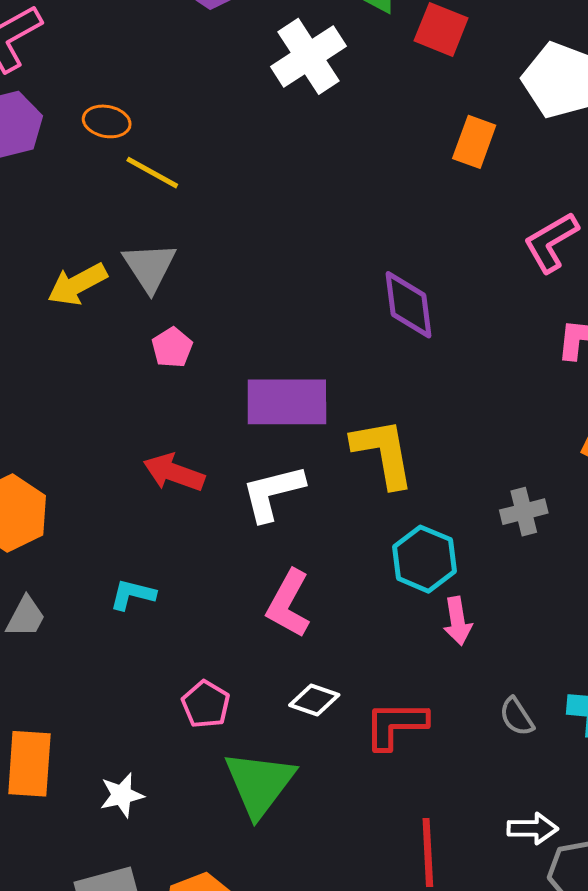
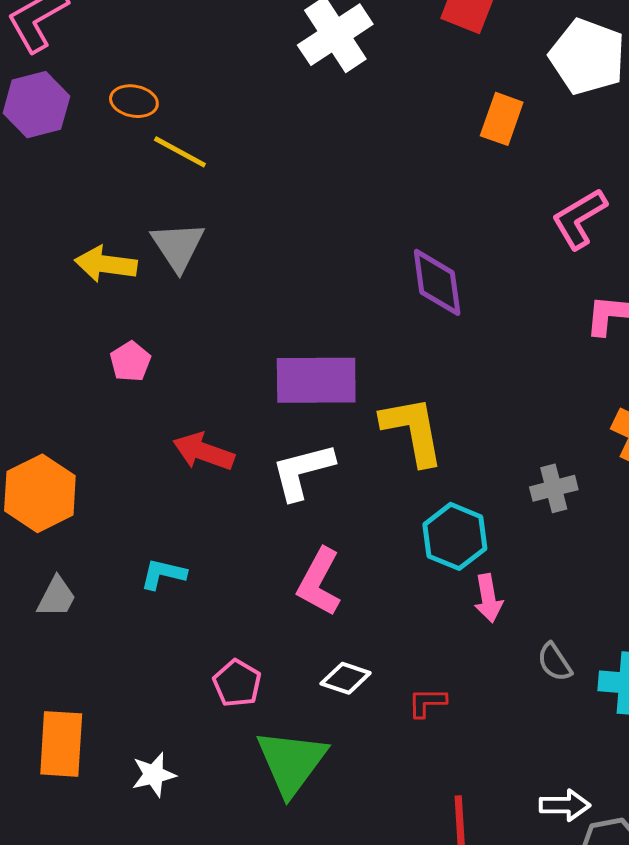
yellow arrow: (77, 284) -> (106, 264), turned 36
pink pentagon: (172, 348) -> (130, 361), moved
gray semicircle: (517, 717) -> (555, 662), moved
red L-shape: (396, 725) -> (427, 702), size x0.6

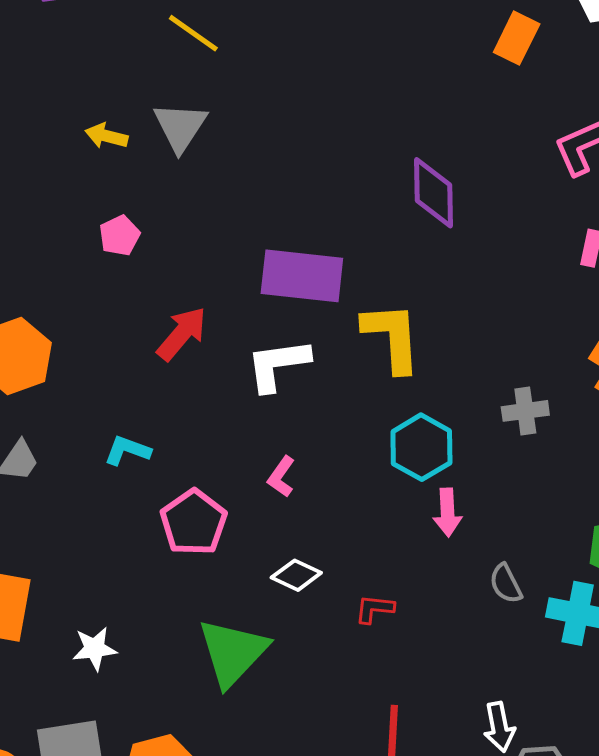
yellow arrow: (106, 264) -> (106, 136), size x0.7
red arrow: (204, 452) -> (182, 334), turned 104
pink L-shape: (319, 582) -> (281, 477), size x0.6
pink pentagon: (237, 683) -> (194, 522), moved, size x1.4
white arrow: (565, 805) -> (499, 727), turned 72

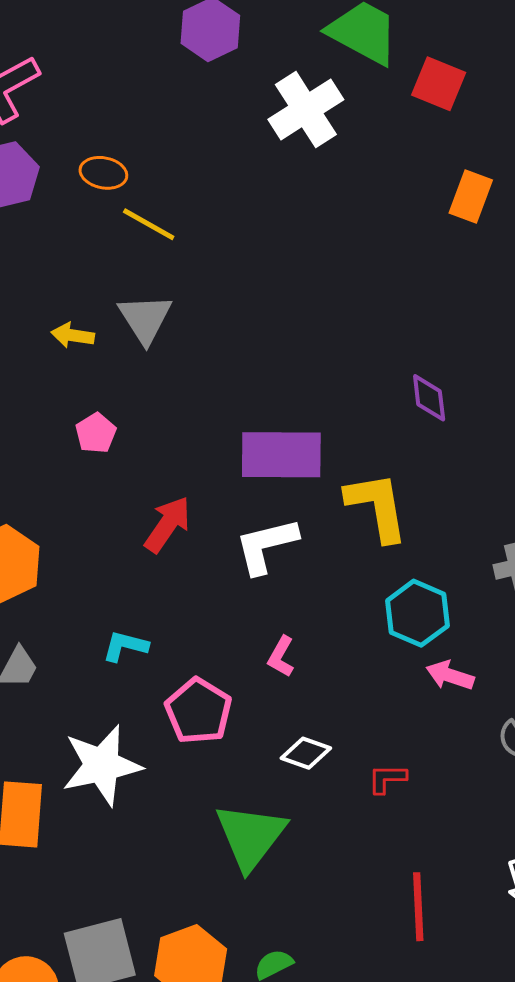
purple diamond: (433, 193) -> (429, 398), moved, size x0.7
pink arrow: (447, 512) -> (450, 675), turned 117
white star: (95, 649) -> (102, 765), moved, size x1.8

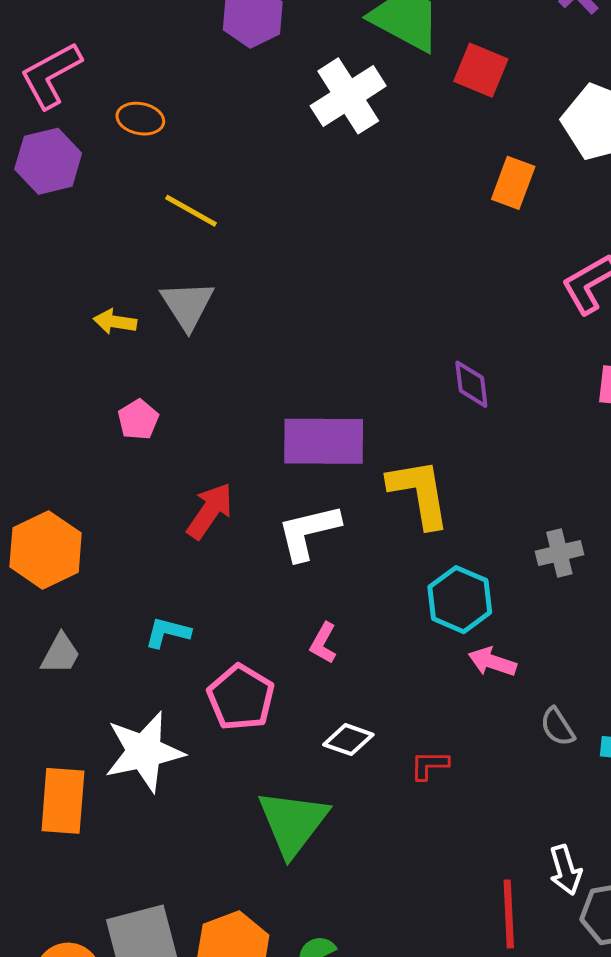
orange ellipse: (103, 173) -> (140, 119), moved
red line: (418, 907) -> (509, 914), moved

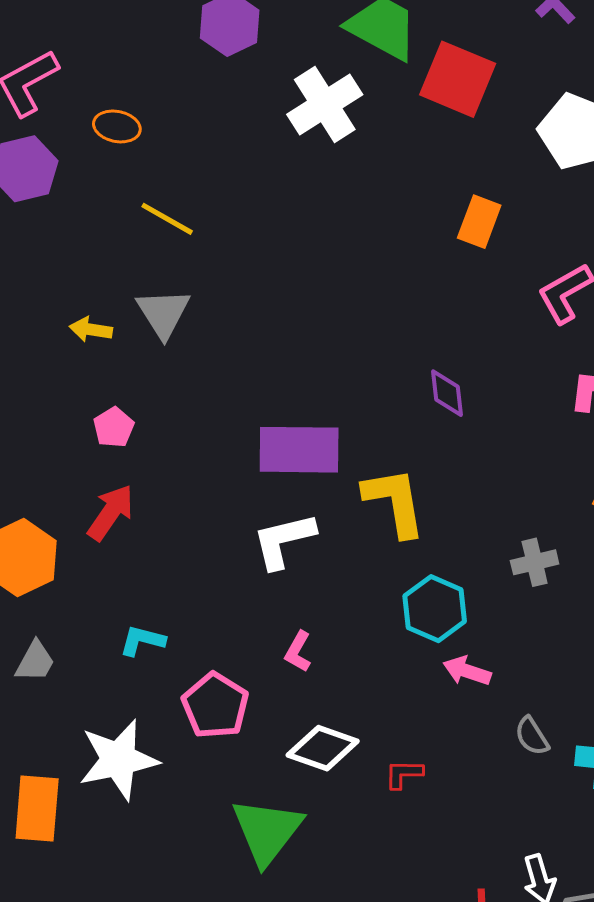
red square: (481, 70) -> (458, 79), size x1.4
orange rectangle: (513, 183) -> (479, 222), moved
red arrow: (210, 511) -> (111, 513), moved
white diamond: (348, 740) -> (323, 748), size x1.4

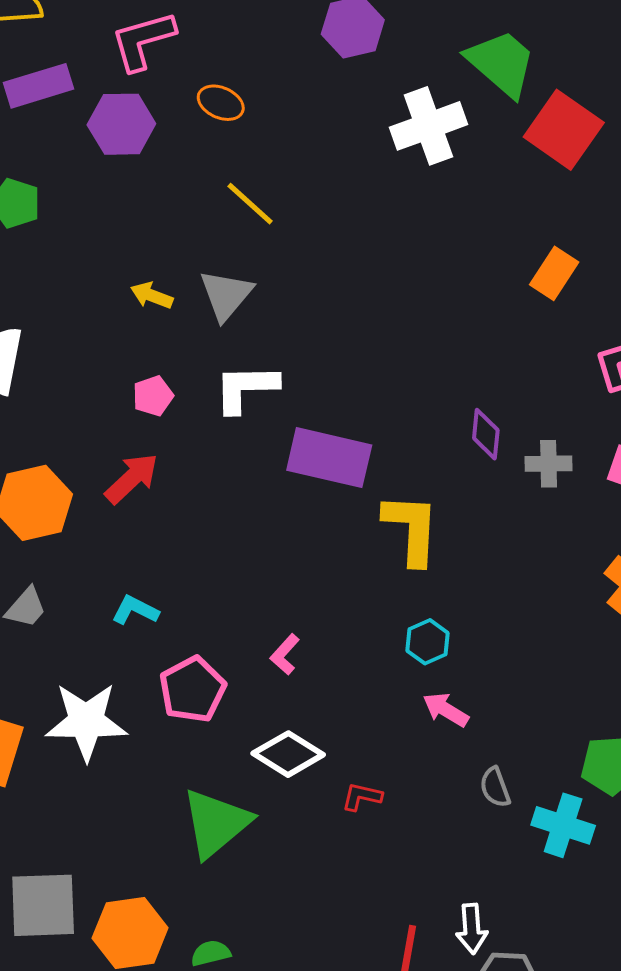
white L-shape: (284, 540) -> (246, 388), moved
gray cross: (535, 562) -> (549, 464), moved
cyan hexagon: (435, 609) -> (428, 642), size x0.7

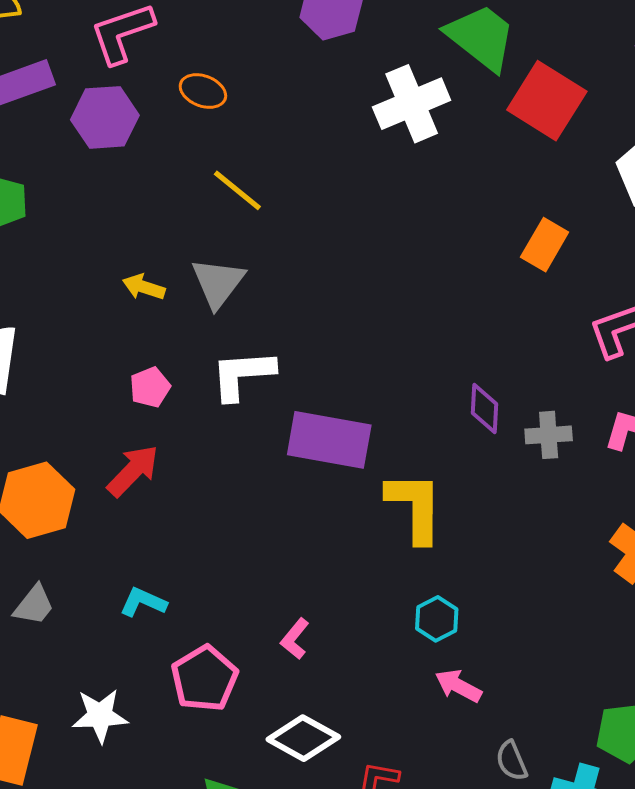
white star: (86, 721) -> (100, 716), size x0.7

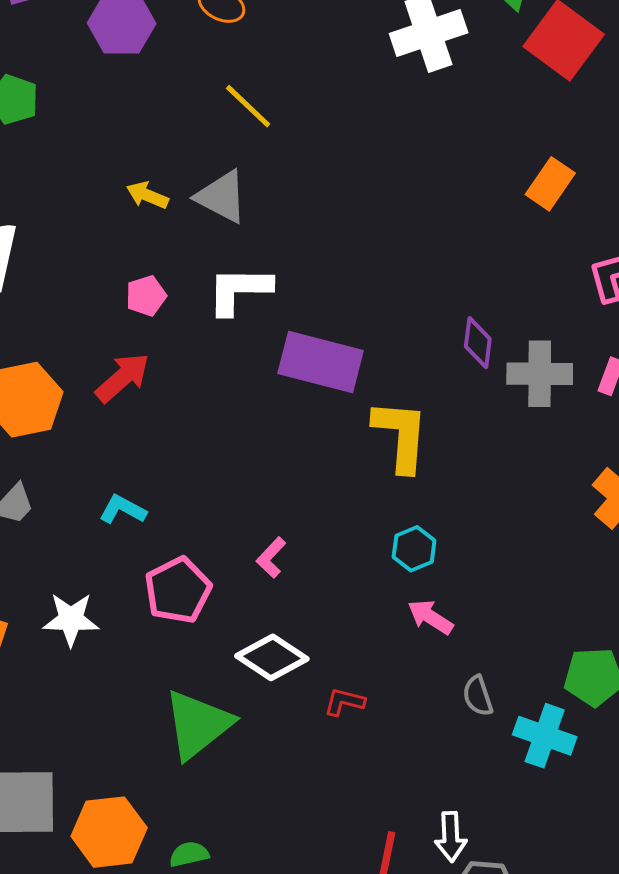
gray triangle: (218, 283) -> (222, 197), turned -44
gray cross: (549, 435) -> (540, 374), size x1.4

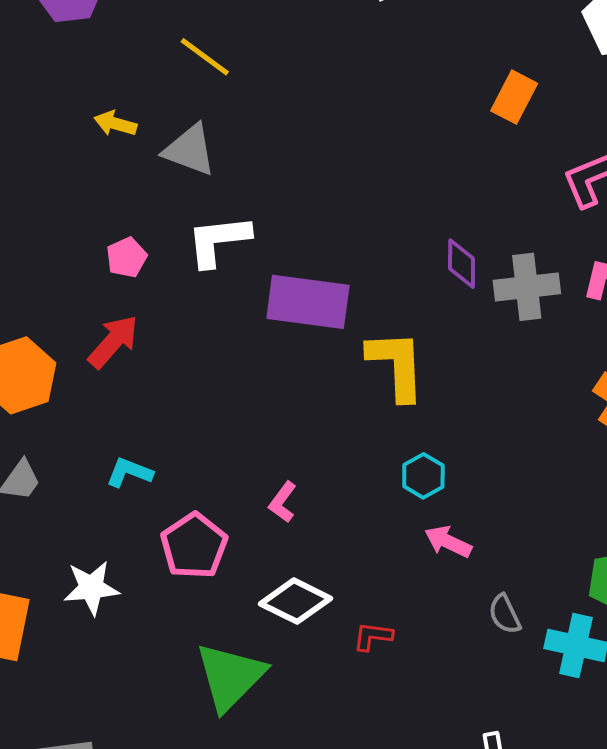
yellow arrow: (147, 195) -> (115, 124), moved

